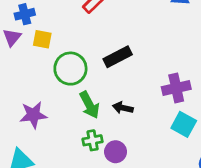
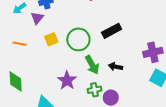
yellow square: (42, 39) -> (51, 39), moved, turned -32
purple star: (33, 115) -> (67, 80), moved, turned -30

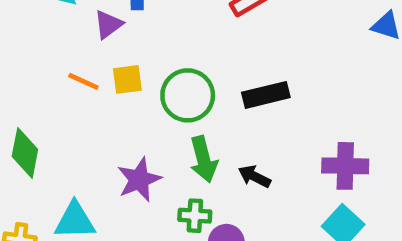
orange line: (19, 44) -> (83, 81), moved

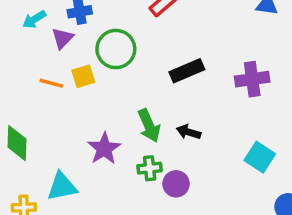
green circle: (188, 95) -> (116, 49), moved
purple cross: (345, 166) -> (252, 79), moved

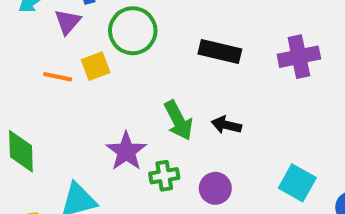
black rectangle: (187, 71) -> (220, 51), turned 40
cyan square: (260, 157) -> (297, 183), moved
green cross: (150, 168) -> (164, 176), moved

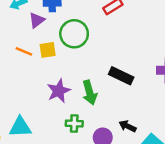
black rectangle: (220, 51) -> (121, 76), moved
black arrow: (226, 125) -> (128, 126), moved
purple star: (126, 151) -> (59, 91), moved

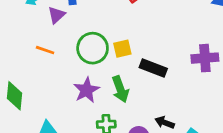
green circle: (74, 34) -> (93, 48), moved
yellow square: (48, 50) -> (122, 49), moved

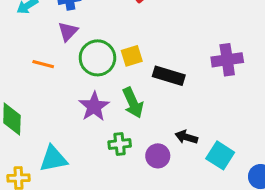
purple triangle: (56, 15) -> (68, 31), moved

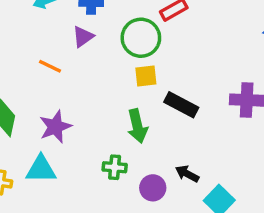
green circle: (97, 58) -> (141, 38), moved
purple star: (94, 106) -> (55, 127), moved

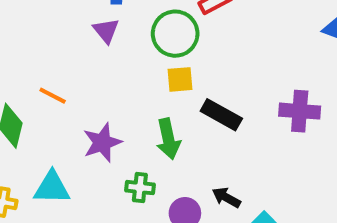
purple triangle: (83, 37) -> (106, 31), turned -35
orange line: (50, 66) -> (53, 96), moved
purple star: (55, 127) -> (102, 143), moved

